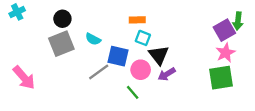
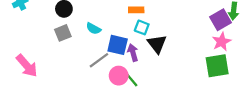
gray square: (61, 44) -> (63, 33), size x0.7
pink circle: (141, 70) -> (119, 76), moved
purple arrow: (167, 74) -> (133, 53), moved, turned 105

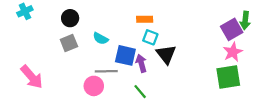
gray line: (99, 60) -> (106, 71), turned 35
pink circle: (119, 76) -> (94, 86), moved

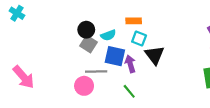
cyan cross: (25, 11) -> (17, 13), turned -32
black circle: (70, 18) -> (86, 30), moved
cyan semicircle: (101, 38) -> (108, 35), moved, turned -48
gray square: (69, 43) -> (88, 44), moved, turned -35

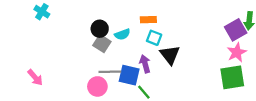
cyan cross: (17, 13) -> (42, 12), moved
blue square: (115, 56) -> (129, 75), moved
pink arrow: (24, 77) -> (35, 77), size x0.7

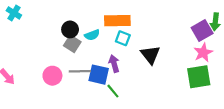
orange rectangle: (148, 20) -> (117, 21), size x1.6
black triangle: (170, 55) -> (150, 55), moved
pink circle: (97, 86) -> (52, 76), moved

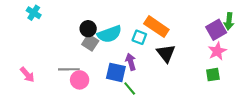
orange rectangle: (117, 21) -> (156, 27), moved, turned 35
cyan semicircle: (92, 35) -> (109, 34), size x1.6
gray line: (80, 71) -> (69, 69), moved
pink circle: (52, 76) -> (80, 80), moved
green square: (199, 77) -> (213, 75), size x0.6

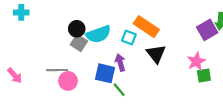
cyan cross: (34, 13) -> (21, 12), turned -32
pink star: (217, 51) -> (196, 61), moved

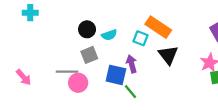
cyan semicircle: (98, 34) -> (109, 35), size x0.6
gray square: (79, 43) -> (89, 55), moved, turned 35

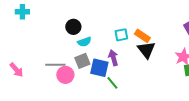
orange rectangle: (158, 27) -> (142, 36), moved, size x0.7
cyan semicircle: (109, 35) -> (84, 42), moved
cyan square: (140, 38) -> (121, 35), turned -32
gray square: (89, 55) -> (82, 61), moved

